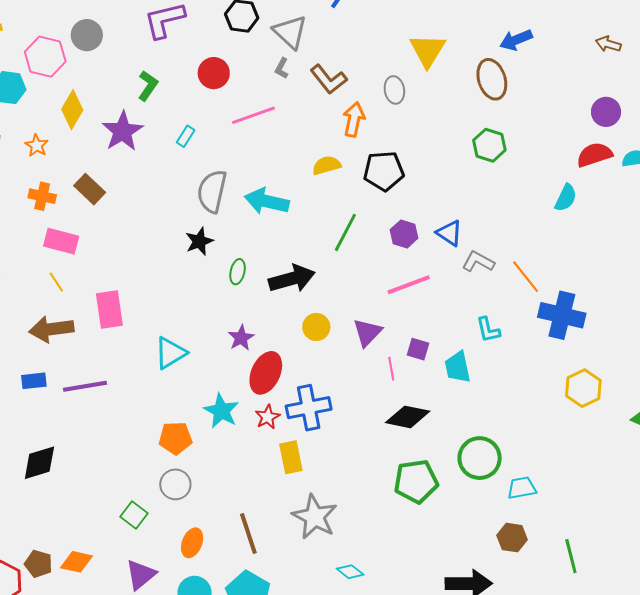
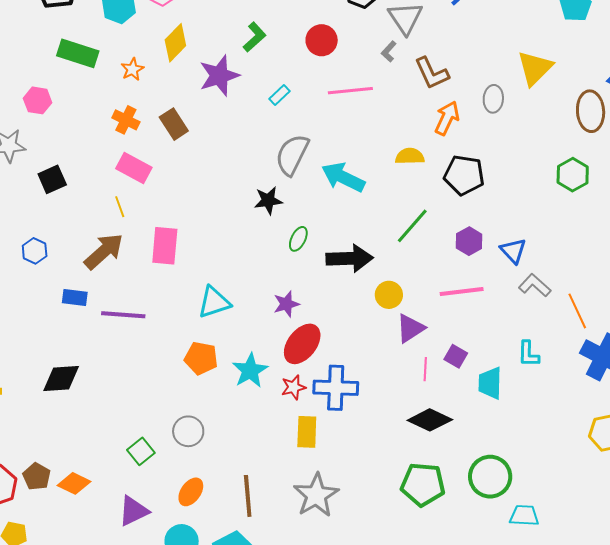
yellow circle: (316, 327) -> (389, 295), moved
brown arrow: (51, 329) -> (104, 251), turned 132
orange pentagon: (175, 438) -> (201, 358), moved

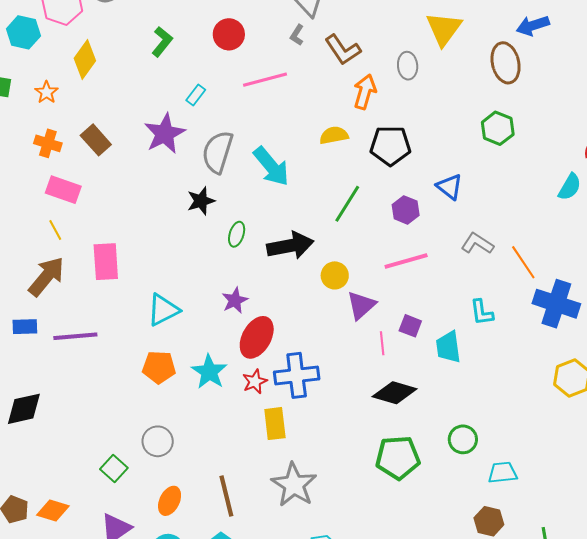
purple star: (219, 76) -> (165, 134), moved
cyan arrow: (343, 177) -> (271, 166), turned -147
blue triangle: (513, 251) -> (450, 187), moved
green circle: (490, 477) -> (463, 439), size x0.7

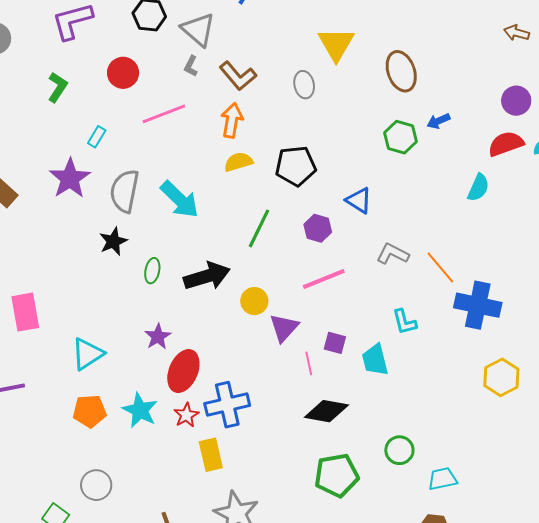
blue arrow: (533, 26) -> (438, 121), moved, size x0.7
orange arrow: (365, 92) -> (232, 120), moved

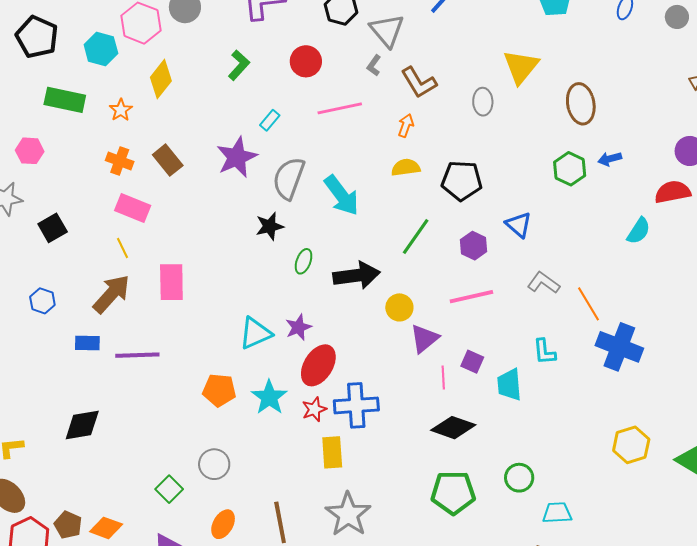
orange arrow: (232, 120) -> (406, 125), size x0.7
cyan triangle: (88, 354) -> (255, 333), moved
yellow hexagon: (501, 377) -> (631, 445), moved

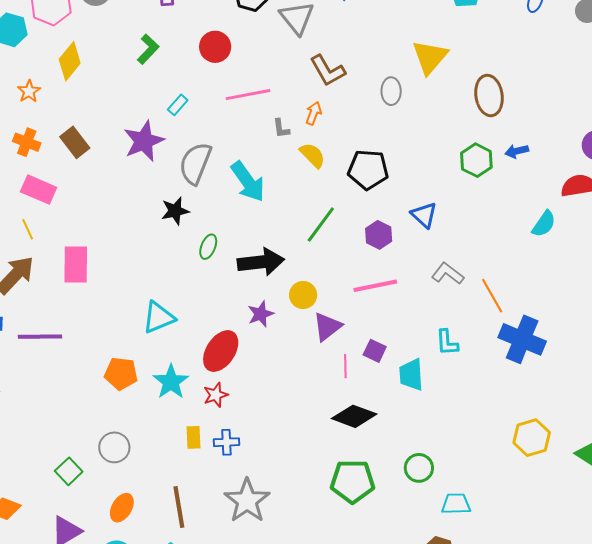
gray L-shape: (374, 65) -> (281, 128), moved, turned -45
yellow semicircle: (406, 167) -> (312, 155), turned 52
purple star: (298, 327) -> (261, 314), moved
blue cross: (356, 405) -> (226, 442), moved, size x0.6
yellow rectangle: (332, 452) -> (194, 437), moved, size x0.7

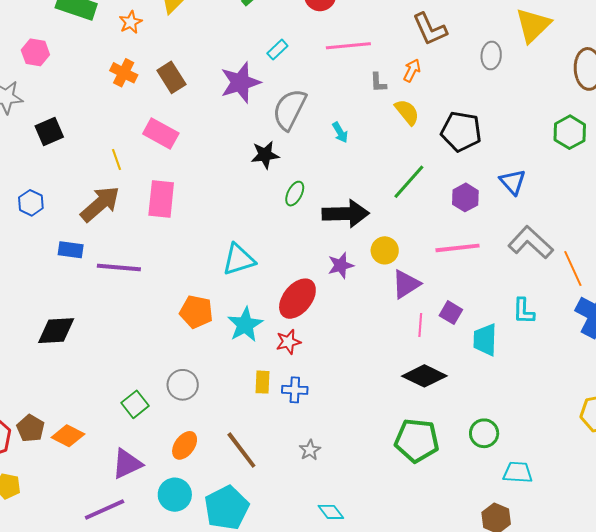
cyan arrow: (248, 182) -> (340, 132), size x0.5
pink rectangle: (39, 190) -> (161, 134), moved
gray L-shape: (448, 274) -> (531, 242), size x1.4
gray star: (247, 501) -> (310, 450), size x0.5
brown line: (179, 507) -> (241, 450), turned -33

